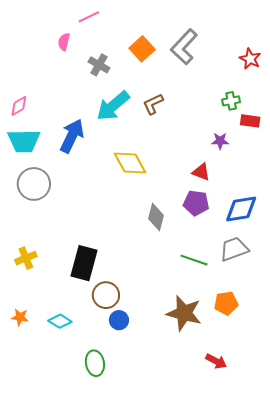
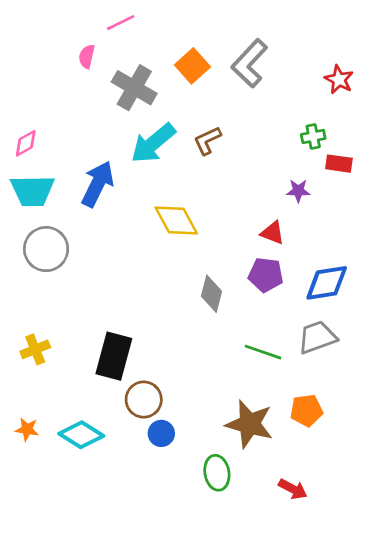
gray cross: (99, 65) -> (134, 88), size x1.5
cyan diamond: (60, 321) -> (81, 435), size x1.4
green ellipse: (95, 363) -> (217, 473), moved

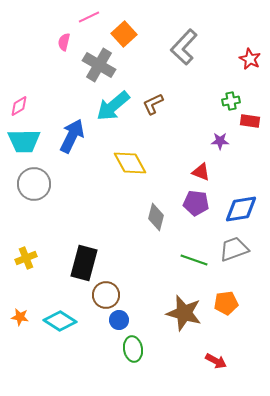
orange square: (192, 66) -> (124, 34), moved
green ellipse: (217, 473) -> (133, 349), moved

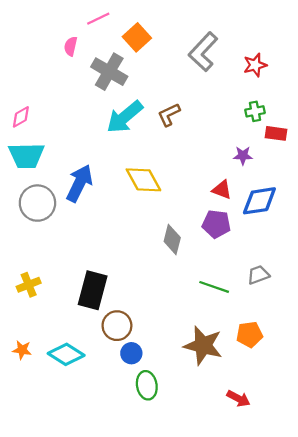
red star: (250, 59) -> (255, 65), moved, turned 30
blue arrow: (72, 136) -> (79, 183), moved
blue diamond: (241, 209) -> (259, 201), moved
gray trapezoid: (234, 249) -> (258, 275), size x0.7

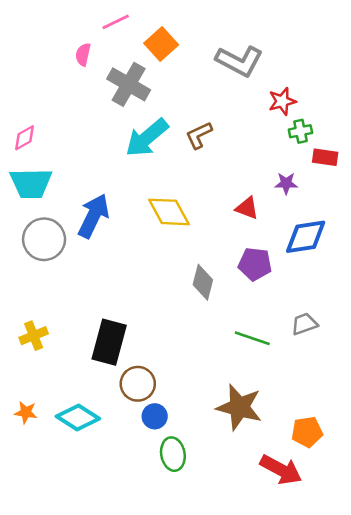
gray L-shape: (203, 52) -> (239, 61), turned -105
red star: (255, 65) -> (282, 101), moved
red triangle: (222, 190) -> (247, 208), moved
orange pentagon: (249, 334) -> (307, 432), moved
red arrow: (238, 399) -> (281, 470), size x1.5

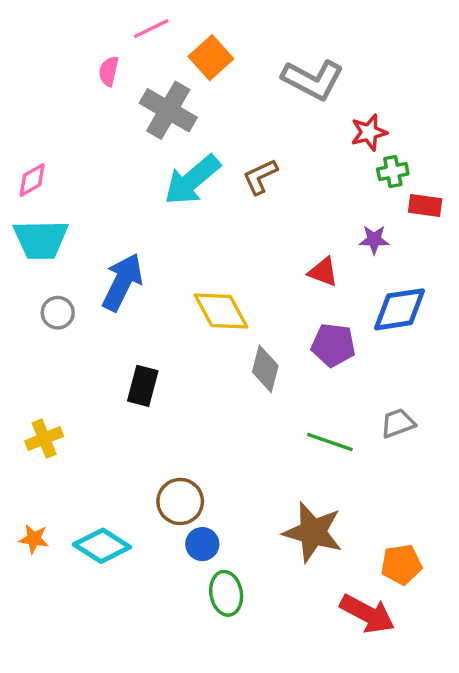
yellow diamond: (169, 212) -> (221, 311), moved
gray circle: (44, 239) -> (58, 313), size x0.6
black rectangle: (109, 342) -> (143, 386), moved, size x0.7

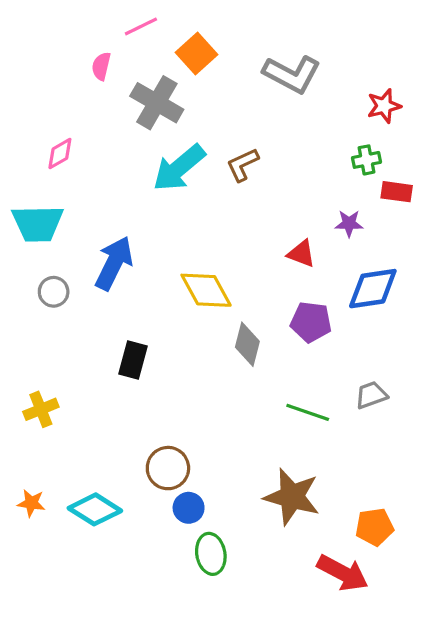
red star: (369, 132) -> (384, 106), moved
pink diamond: (32, 180) -> (60, 154), moved

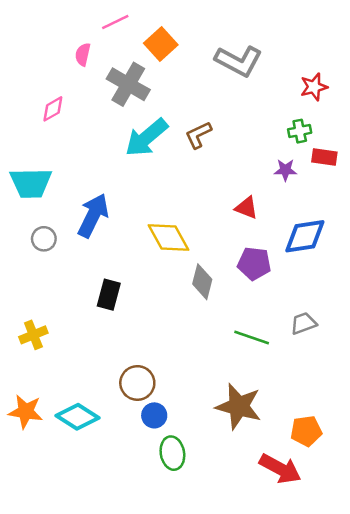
pink diamond: (60, 154) -> (53, 109), moved
purple star: (349, 223) -> (285, 170), moved
orange star: (31, 503) -> (26, 412), size x1.5

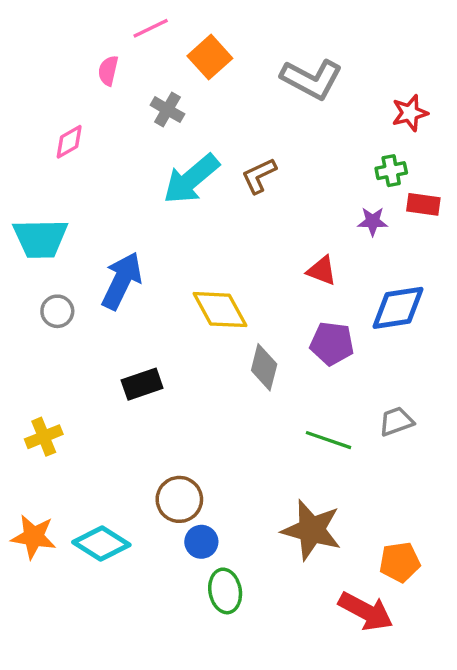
gray cross: (128, 84) -> (167, 110), size x0.6
black rectangle: (109, 295) -> (142, 384), turned 56

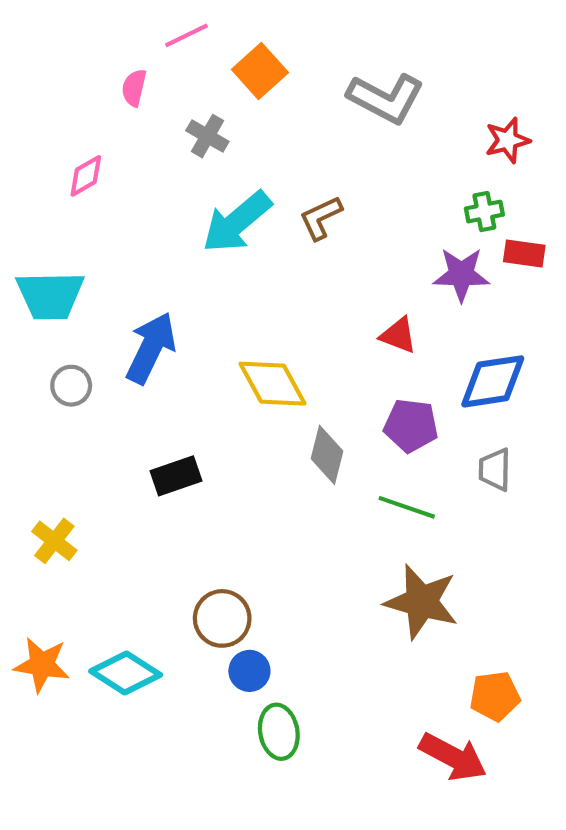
purple star: (373, 221) -> (461, 274), size x1.5
gray trapezoid: (396, 421) -> (495, 470), moved, turned -69
yellow cross: (44, 437) -> (54, 541), turned -30
green line: (329, 440) -> (407, 507), moved
brown star: (312, 530) -> (421, 602), moved

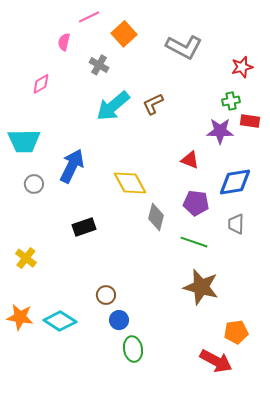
brown circle: (222, 618) -> (106, 295), size x0.7

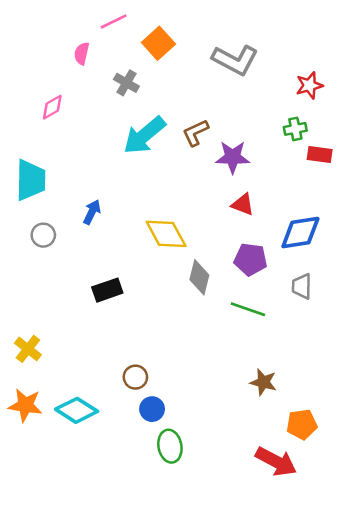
purple star: (220, 131) -> (233, 157), moved
cyan trapezoid: (24, 141) -> (31, 180), turned -88
blue arrow: (72, 166) -> (92, 212), size x0.6
yellow cross: (26, 258) -> (28, 349), moved
brown star: (201, 287) -> (263, 382), moved, size x0.6

